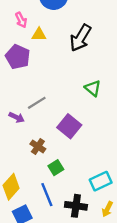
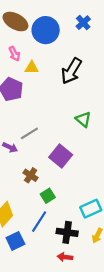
blue line: (47, 195) -> (39, 222), turned 55

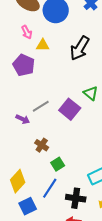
purple square: (61, 156) -> (70, 109), moved

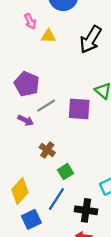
purple pentagon: (24, 65) -> (27, 84), moved
purple square: (70, 109) -> (79, 109), turned -35

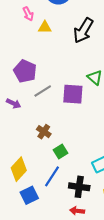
purple arrow: (26, 120) -> (14, 103), moved

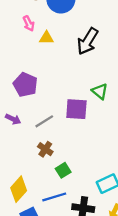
gray line: (43, 91) -> (44, 121), moved
blue line: (52, 176) -> (54, 197), turned 40

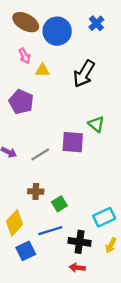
purple pentagon: (25, 85) -> (21, 102), moved
brown cross: (45, 149) -> (36, 191), moved, turned -32

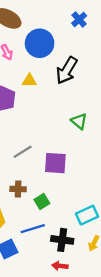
blue circle: (57, 31) -> (40, 43), moved
yellow triangle: (43, 70) -> (29, 81), moved
purple square: (73, 142) -> (55, 163), moved

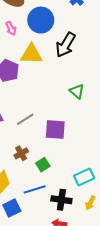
yellow triangle: (29, 81) -> (31, 54), size x1.6
brown cross: (18, 189) -> (21, 153), turned -32

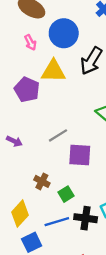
gray line: (25, 119) -> (58, 135), moved
brown cross: (21, 153) -> (42, 181), turned -32
black cross: (61, 200) -> (86, 218), moved

